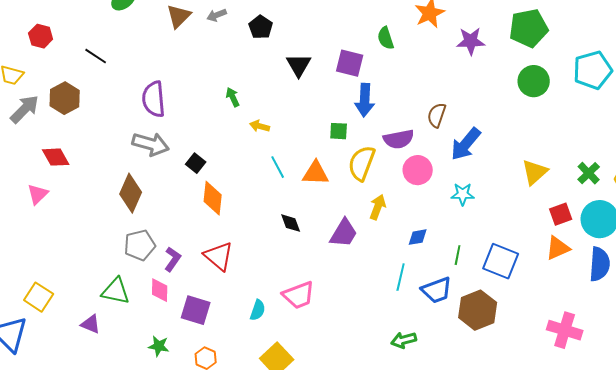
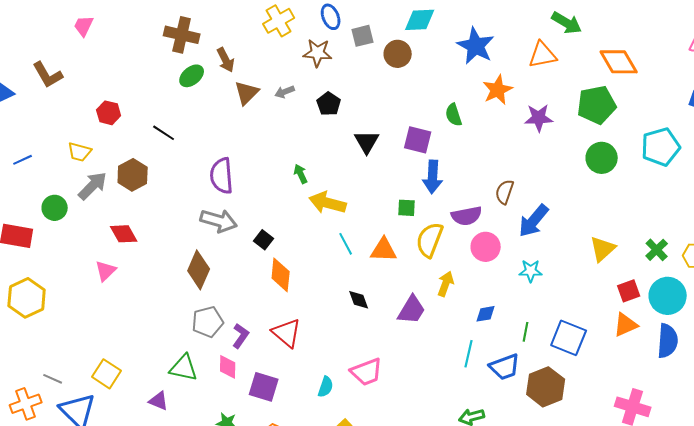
yellow arrow: (260, 126) -> (328, 203), size x1.8

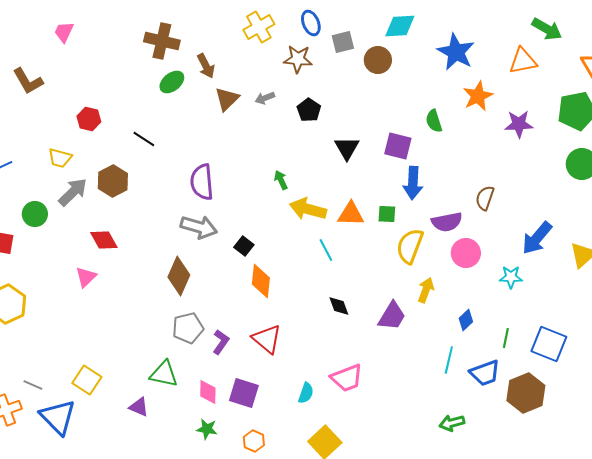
blue arrow: (534, 221) -> (537, 238), moved
orange triangle: (384, 250) -> (351, 214), moved
blue diamond: (486, 314) -> (466, 320), turned -35
pink diamond: (228, 367) -> (208, 392), moved

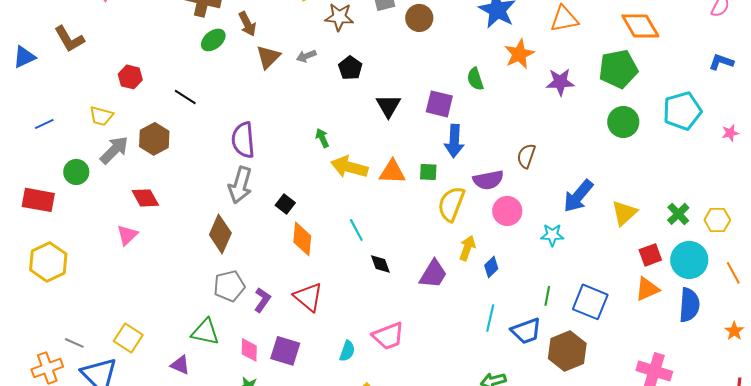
gray arrow: (199, 227) -> (240, 185), turned 90
cyan line: (326, 250) -> (356, 230), moved
blue diamond: (466, 320) -> (491, 267), moved

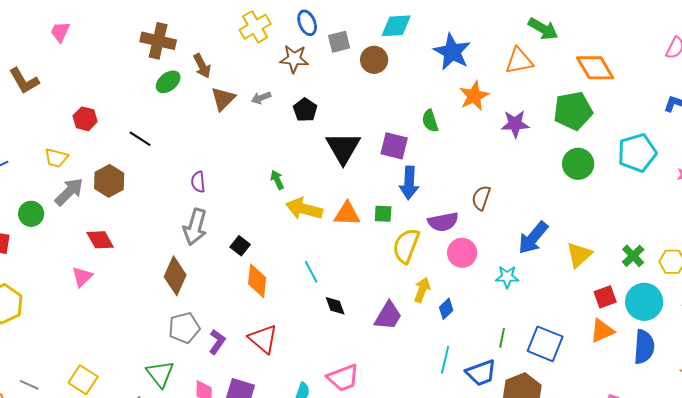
black triangle: (388, 106) -> (343, 148), size x1.4
purple semicircle: (243, 140) -> (198, 182), size x0.6
green triangle: (205, 332) -> (160, 374), turned 40

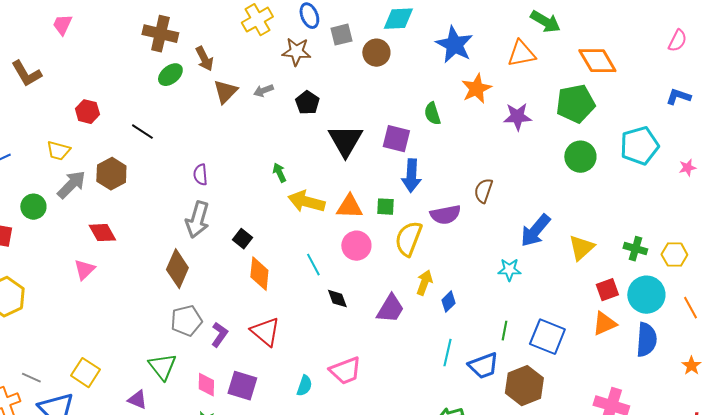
pink circle: (462, 253) -> (356, 246), moved
green cross: (633, 256) -> (635, 249), turned -30

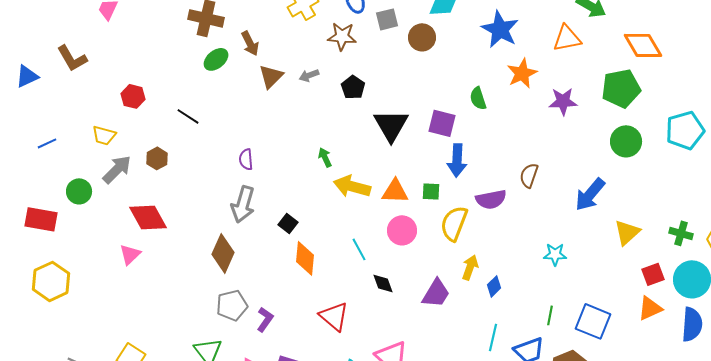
brown hexagon: (111, 174) -> (157, 158), size x0.7
blue arrow: (535, 231) -> (590, 194), moved
red diamond: (102, 233) -> (148, 217), size x1.4
red triangle: (265, 332) -> (334, 316), moved

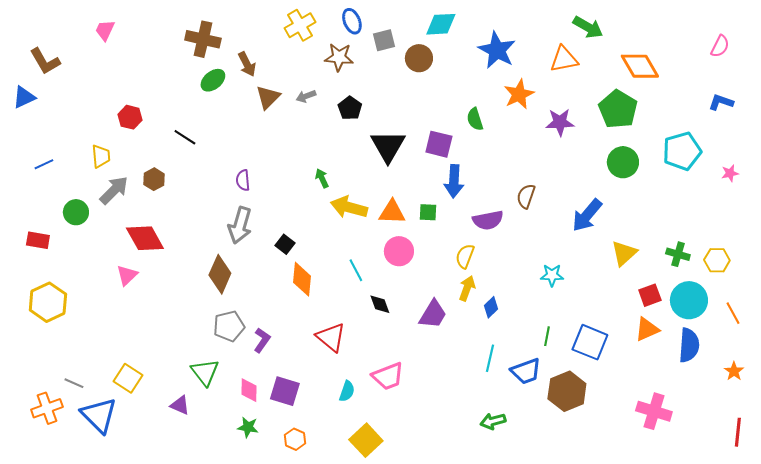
brown L-shape: (72, 58) -> (45, 61), moved
green pentagon: (621, 88) -> (618, 109), turned -30
yellow trapezoid: (104, 135) -> (101, 156), turned -110
red rectangle: (41, 219) -> (38, 240), size x0.7
yellow semicircle: (454, 223) -> (465, 256), moved, size x0.7

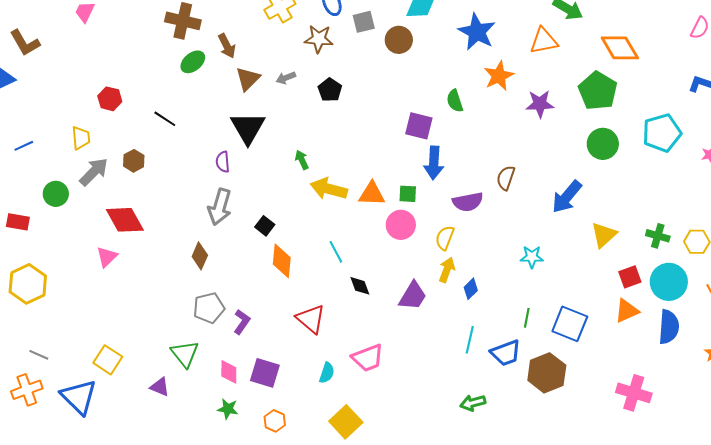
black triangle: (388, 146) -> (248, 128), moved
pink circle: (399, 251) -> (401, 225), moved
brown diamond: (220, 274) -> (200, 256), size x0.7
gray line: (74, 383) -> (39, 355), moved

